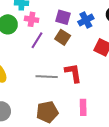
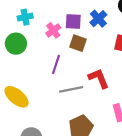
pink cross: (32, 19) -> (53, 30), moved, turned -32
purple line: (37, 40) -> (56, 64), moved

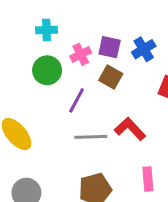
green circle: (16, 44) -> (47, 70), moved
red L-shape: (99, 78) -> (130, 129), turned -30

